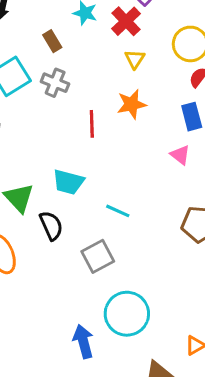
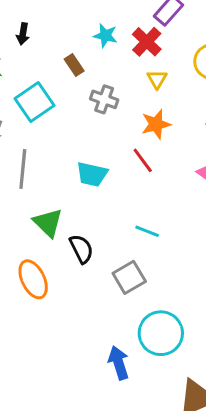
gray cross: (55, 83) -> (104, 99), moved
red line: (92, 124) -> (143, 160), moved, turned -32
cyan trapezoid: (68, 182) -> (92, 174), moved

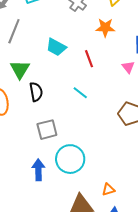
red line: (143, 160) -> (89, 59), moved
gray square: (129, 277) -> (47, 130), moved

